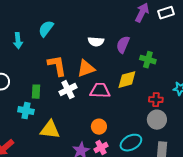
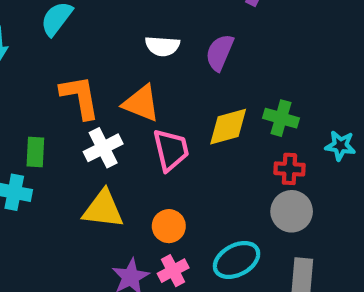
green cross: (148, 60) -> (281, 118), moved
orange triangle: (86, 69) -> (141, 103), turned 42
pink trapezoid: (100, 91) -> (171, 150), turned 75
yellow triangle: (50, 130) -> (103, 209), moved

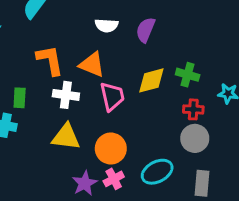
white cross: (103, 148) -> (66, 95), turned 35
orange circle: (169, 226) -> (111, 149), size x1.4

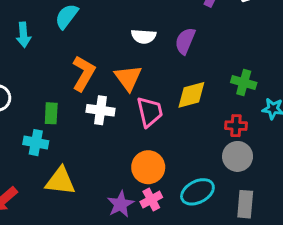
orange L-shape: (50, 60) -> (84, 73), turned 40
orange triangle: (92, 65) -> (128, 78), turned 32
green cross: (188, 75) -> (244, 83), moved
yellow triangle: (66, 137) -> (60, 181), moved

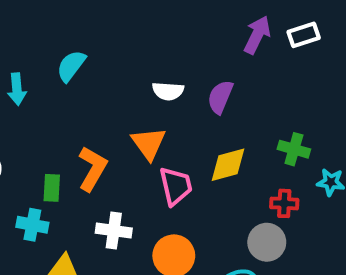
orange L-shape: (84, 73) -> (92, 169), moved
white cross: (100, 110) -> (114, 231), moved
gray circle: (238, 156) -> (267, 242), moved

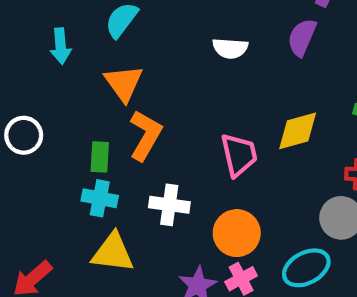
purple semicircle: (220, 97) -> (302, 37), moved
orange triangle: (149, 143) -> (124, 83), moved
cyan cross: (32, 225) -> (100, 198), moved

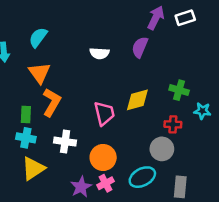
yellow triangle: (113, 253) -> (33, 169), turned -40

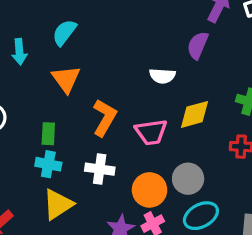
white semicircle: (99, 53) -> (162, 76), moved
orange L-shape: (52, 102) -> (105, 118), moved
pink trapezoid: (104, 113) -> (151, 132), turned 95
gray circle: (162, 149) -> (188, 179), moved

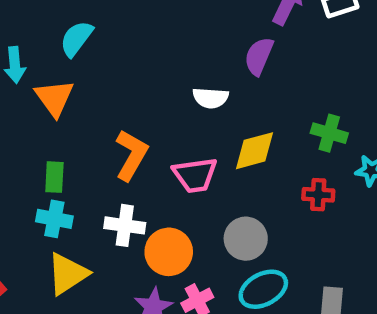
orange triangle: (66, 79) -> (54, 98), moved
orange circle: (150, 190) -> (169, 252), moved

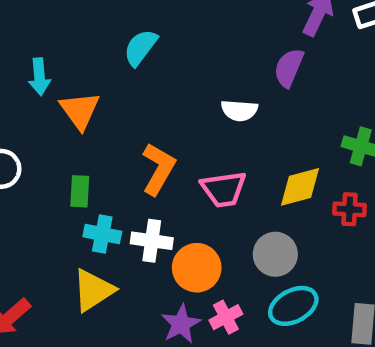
cyan semicircle: (76, 39) -> (140, 47), moved
yellow diamond: (254, 151) -> (300, 187), moved
cyan cross: (54, 219) -> (102, 234), moved

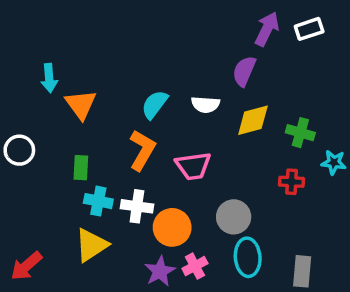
cyan semicircle: (140, 47) -> (155, 104), moved
yellow diamond: (300, 187) -> (253, 120), moved
cyan ellipse: (293, 306) -> (248, 257), turned -66

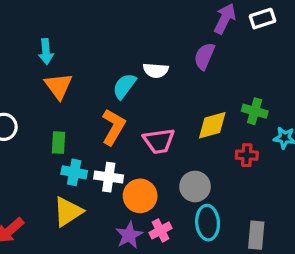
cyan arrow: (49, 78) -> (46, 52), moved
white semicircle: (205, 104) -> (156, 70), moved
yellow diamond: (253, 120) -> (212, 125), moved

